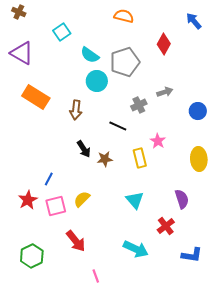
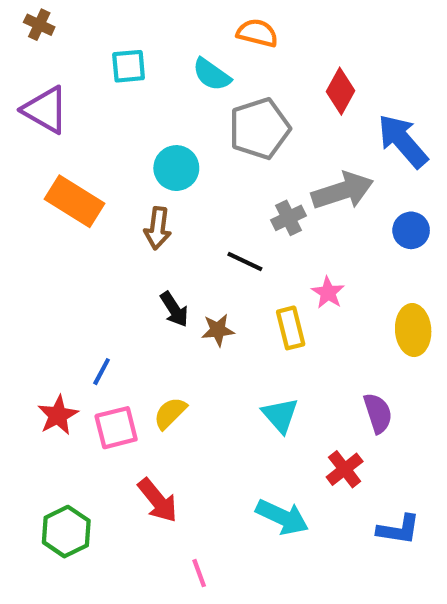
blue arrow: (194, 21) -> (403, 141), moved, size x1.6
cyan square: (62, 32) -> (129, 66), turned 30
cyan semicircle: (90, 55) -> (212, 75), moved
cyan circle: (97, 81) -> (176, 168), moved
gray arrow: (165, 92) -> (343, 191), size x1.8

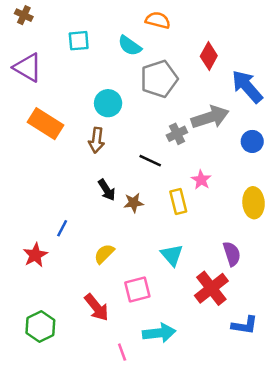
pink square: (116, 428) -> (137, 290), moved
red cross: (345, 469) -> (211, 288), size x1.5
cyan arrow: (282, 517) -> (159, 333), moved, turned -32

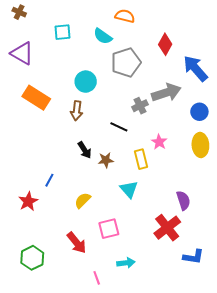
yellow ellipse: (254, 203) -> (200, 145), moved
cyan triangle: (172, 255) -> (129, 189), moved
cyan arrow: (159, 333) -> (126, 263), size x0.7

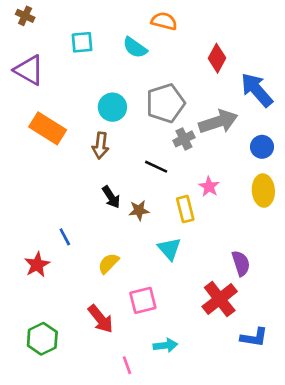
gray pentagon: (126, 62) -> (165, 103), moved
blue line: (49, 180) -> (65, 237), turned -56

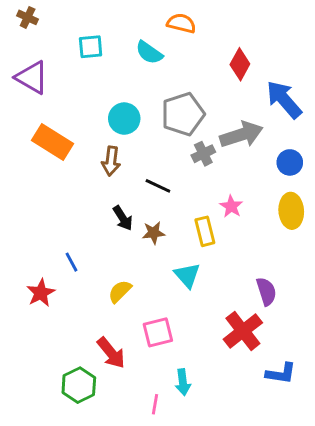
black line: (156, 167) -> (158, 186), moved
green hexagon: (42, 339) -> (79, 385), moved
cyan arrow: (165, 345) -> (183, 382), turned 90
pink line: (127, 365) -> (155, 404), moved, turned 30

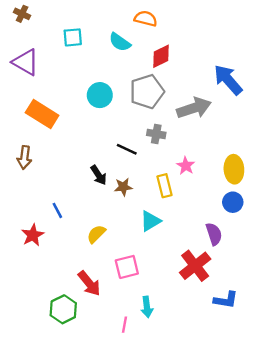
red diamond: (240, 64) -> (161, 56), moved, turned 35
gray cross: (203, 154) -> (156, 134), moved, turned 36
brown arrow: (111, 161) -> (24, 157), moved
blue circle: (290, 162) -> (233, 202), moved
cyan triangle: (187, 275) -> (150, 221), turned 40

